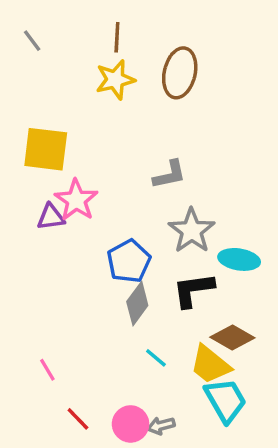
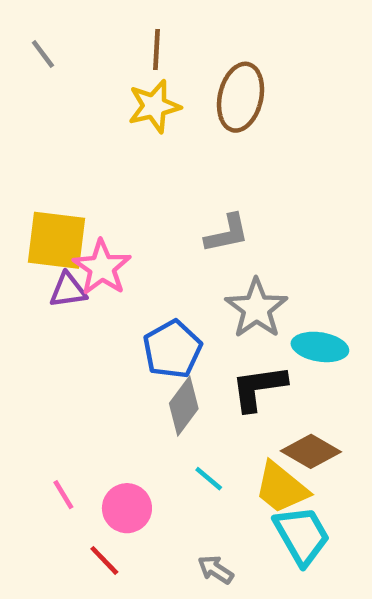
yellow square: (46, 149) -> (57, 240), moved
pink circle: (131, 424) -> (127, 508), moved
gray arrow: (161, 426) -> (216, 569), turned 48

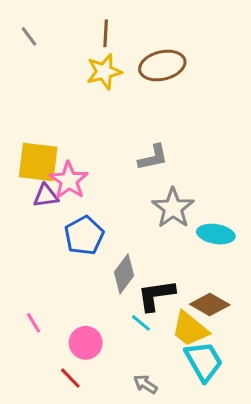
brown ellipse: (240, 97) -> (162, 65), turned 63
blue pentagon: (172, 349) -> (84, 236), moved
black L-shape: (259, 388) -> (156, 295), moved
pink line: (63, 495) -> (34, 323), moved

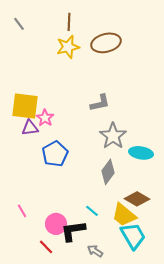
pink star: (69, 180) -> (45, 118), size x0.7
gray diamond: (124, 274) -> (108, 172), moved
black L-shape: (156, 295) -> (73, 231), moved

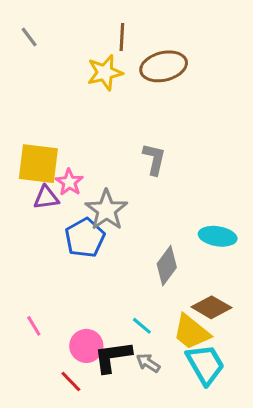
brown line: (69, 22) -> (122, 37), moved
gray L-shape: (100, 103) -> (154, 159), turned -65
gray star: (113, 136) -> (106, 210), moved
gray arrow: (95, 251) -> (148, 363), moved

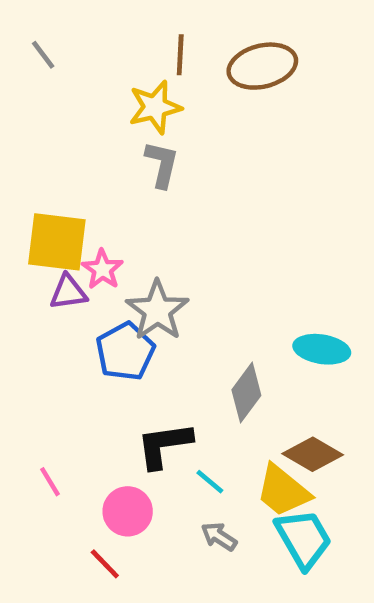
brown ellipse: (164, 66) -> (262, 66), moved
gray L-shape: (154, 159) -> (162, 164), moved
black L-shape: (113, 357) -> (164, 445), moved

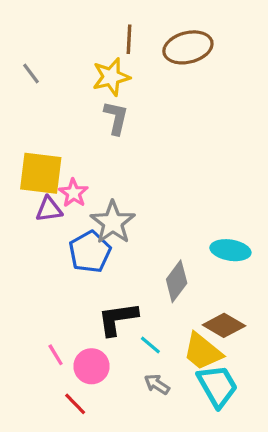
gray line: (43, 55) -> (31, 74), moved
pink line: (50, 482) -> (56, 355), moved

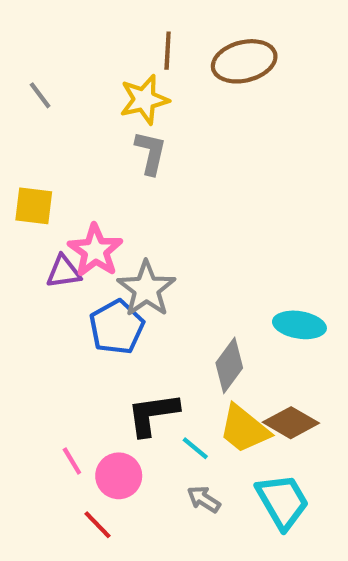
yellow square: (41, 173) -> (34, 206), moved, size x0.7
pink star: (74, 193) -> (95, 251), size x1.4
yellow trapezoid: (203, 352) -> (244, 429), moved

